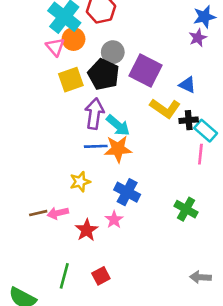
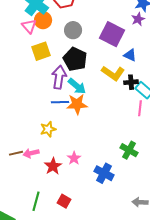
purple square: (145, 70) -> (112, 34), moved
black pentagon: (104, 74) -> (75, 59), moved
blue cross: (127, 192) -> (104, 173), moved
red square: (101, 276) -> (64, 201), turned -32

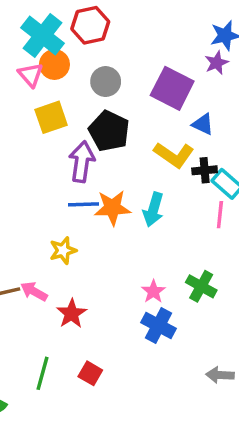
cyan arrow: (77, 86) -> (153, 210), moved, turned 66
pink arrow: (31, 153) -> (34, 291), turned 42
pink star: (74, 158) -> (153, 291), moved

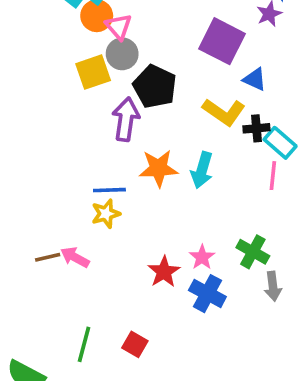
pink triangle: (31, 75) -> (118, 27), moved
gray circle: (106, 82) -> (122, 54), moved
blue line: (83, 204) -> (109, 190), moved
red star: (72, 314) -> (164, 272), moved
gray arrow: (220, 375) -> (273, 286), moved, turned -100

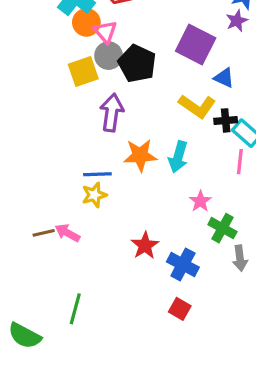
black pentagon: (155, 87) -> (137, 64), moved
pink star: (202, 257) -> (200, 201), moved
red square: (135, 344) -> (180, 309), moved

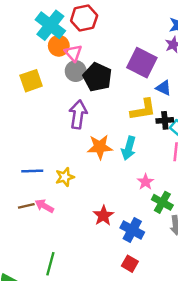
yellow square: (83, 71) -> (31, 81), moved
yellow L-shape: (197, 106) -> (143, 110), turned -44
blue line: (97, 174) -> (32, 171), moved

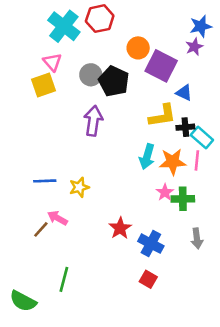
orange circle: (59, 46) -> (138, 48), moved
pink triangle: (73, 53) -> (52, 62), moved
orange star: (100, 147) -> (173, 162), moved
green cross: (162, 202) -> (183, 199), moved, turned -30
brown line: (26, 206) -> (41, 229), moved, turned -35

